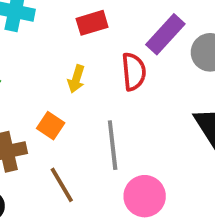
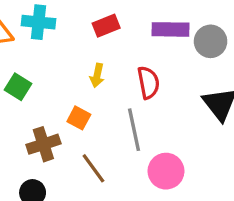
purple rectangle: (165, 34) -> (170, 29), turned 54
red semicircle: (134, 72) -> (148, 83), moved

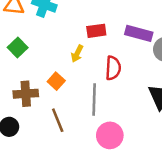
red rectangle: (106, 26) -> (96, 31), moved

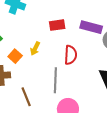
yellow arrow: (77, 54) -> (35, 49), moved
orange square: (56, 81) -> (15, 56), moved

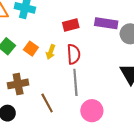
red semicircle: (71, 55) -> (74, 54), moved
orange square: (15, 56) -> (31, 49), moved

